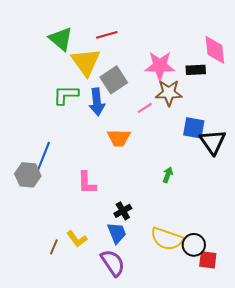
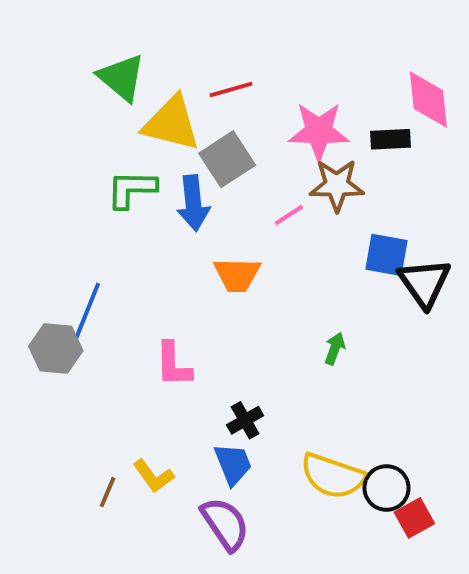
red line: (107, 35) -> (231, 89), moved
yellow triangle: (86, 62) -> (171, 123), turned -40
red square: (208, 260) -> (414, 518), turned -36

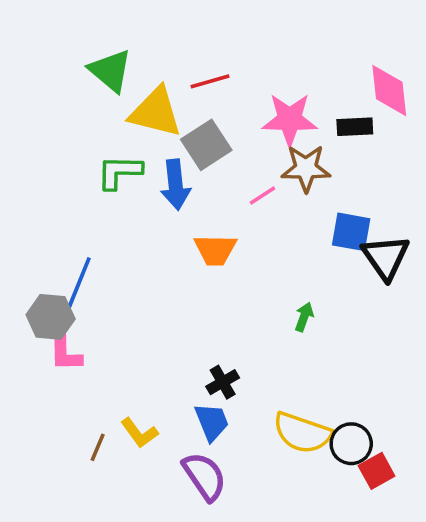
pink L-shape: (173, 364) -> (65, 351), moved

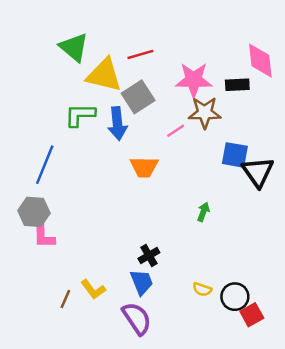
blue line: (78, 286) -> (45, 165), moved
yellow semicircle: (302, 433) -> (202, 289), size x0.5

